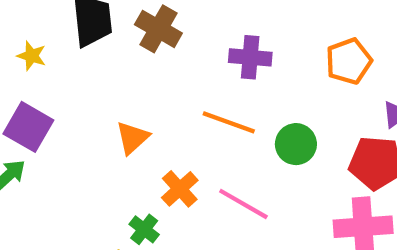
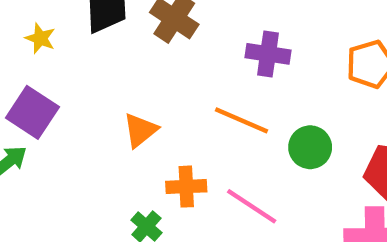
orange cross: (180, 189) -> (186, 187), turned 36

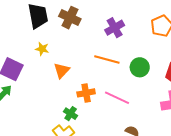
yellow star: (40, 38) -> (42, 49), moved
purple cross: (268, 54) -> (115, 28), turned -30

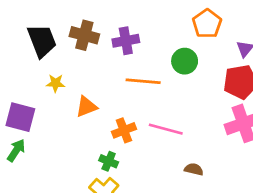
purple cross: (115, 28) -> (126, 41), moved, turned 30
green circle: (140, 67) -> (185, 61), moved
orange triangle: (62, 70) -> (86, 107), turned 36

